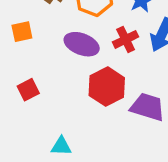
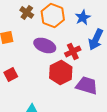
red cross: (126, 39) -> (73, 51), moved

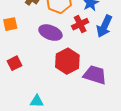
red cross: (73, 51) -> (80, 24), moved

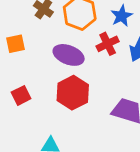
red hexagon: (67, 61) -> (73, 93), moved

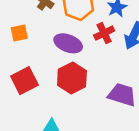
red square: (21, 95) -> (24, 81), size x1.5

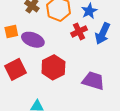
purple ellipse: (68, 43) -> (33, 40), moved

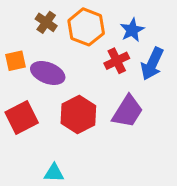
purple trapezoid: (93, 81) -> (128, 111), moved, turned 105

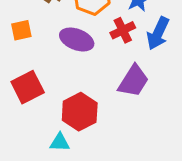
purple ellipse: (48, 73) -> (77, 40), moved
red hexagon: (78, 114) -> (80, 112), moved

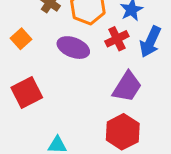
orange square: (21, 30) -> (21, 39), turned -30
red hexagon: (80, 112) -> (123, 132), moved

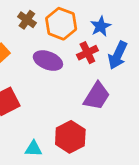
red hexagon: (123, 132) -> (70, 137), moved

